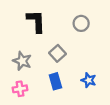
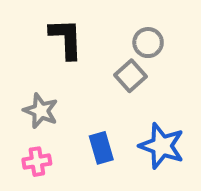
gray square: (58, 53) -> (130, 76), moved
blue star: (89, 80) -> (162, 146), size x1.6

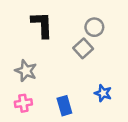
blue star: (162, 146) -> (103, 93), size x0.6
blue rectangle: (101, 148) -> (64, 106), moved

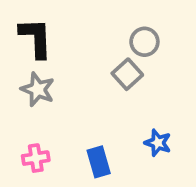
black L-shape: (42, 25) -> (36, 38), moved
gray star: (26, 71) -> (38, 89), moved

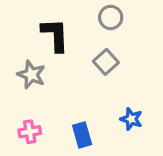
black L-shape: (36, 38) -> (55, 35), moved
gray circle: (144, 42) -> (111, 17), moved

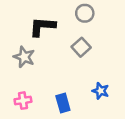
black L-shape: (55, 35) -> (42, 27), turned -84

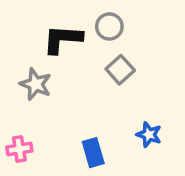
gray circle: (85, 13) -> (109, 27), moved
pink cross: (23, 101) -> (19, 149), moved

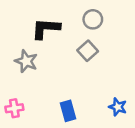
gray circle: (109, 27) -> (93, 19), moved
blue star: (149, 135) -> (118, 107), moved

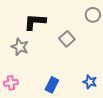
gray circle: (93, 19) -> (93, 15), moved
blue rectangle: (68, 111) -> (52, 85), turned 42

